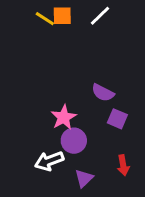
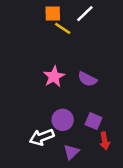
yellow line: (45, 19) -> (63, 28), moved
pink star: (64, 117) -> (54, 77), moved
purple square: (117, 119) -> (94, 121), moved

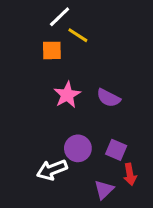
orange square: (53, 14) -> (52, 50), moved
white line: (85, 14) -> (60, 17), moved
purple triangle: (71, 152) -> (104, 190), moved

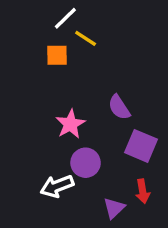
pink star: (67, 95) -> (70, 124), moved
purple semicircle: (108, 98) -> (119, 107), turned 30
purple square: (116, 150) -> (141, 146), moved, size x1.4

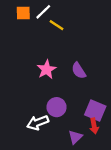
orange square: (57, 55) -> (23, 13), moved
pink star: (70, 124) -> (47, 69), moved
purple square: (141, 146) -> (95, 110), moved

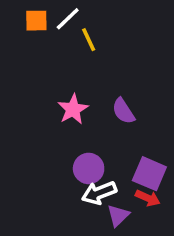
yellow line: (57, 25) -> (89, 40), turned 32
white arrow: (38, 123) -> (99, 193), moved
red arrow: (94, 126) -> (148, 198), turned -56

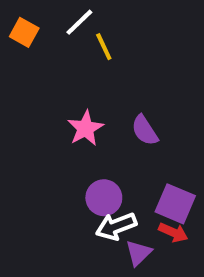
orange square: (36, 21) -> (24, 32), moved, turned 30

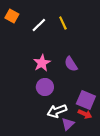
white line: (79, 22) -> (39, 25), moved
yellow line: (104, 47) -> (63, 23), moved
purple circle: (104, 198) -> (45, 87), moved

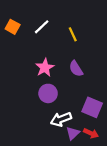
orange square: (12, 16) -> (13, 27), moved
yellow line: (63, 23) -> (73, 34), moved
red arrow: (85, 114) -> (91, 133), moved

